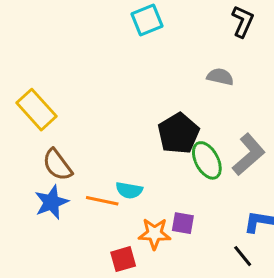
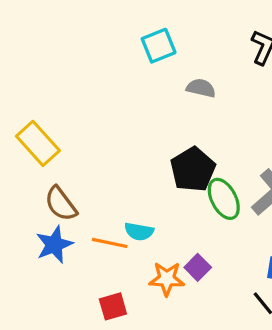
gray semicircle: (220, 77) -> (201, 88), moved
purple square: (183, 223) -> (198, 267), turned 35
red square: (123, 259) -> (113, 306), moved

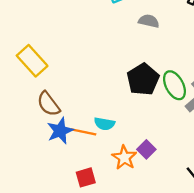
green ellipse: (224, 199) -> (174, 85), moved
blue star: (54, 245) -> (60, 131), moved
orange star: (167, 279) -> (124, 158), turned 30

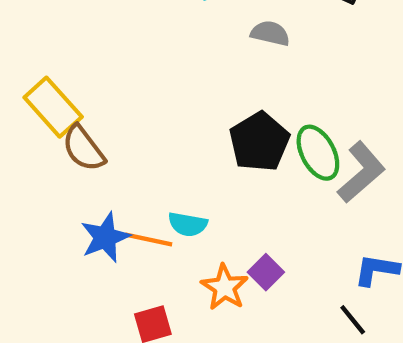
brown semicircle: (48, 104) -> (83, 148), moved

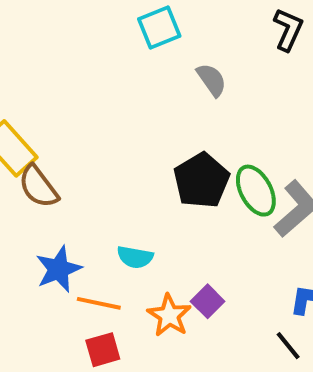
gray semicircle: (270, 33) -> (212, 80), turned 42
orange line: (149, 240) -> (99, 303), moved

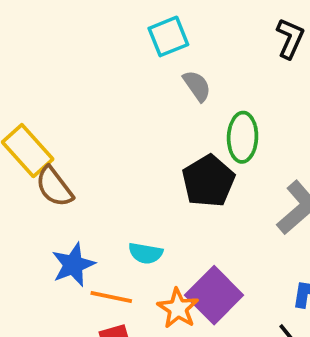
gray semicircle: (212, 80) -> (197, 86), moved
green ellipse: (256, 191) -> (243, 137), moved, turned 30
purple square: (208, 301) -> (214, 295), size x1.8

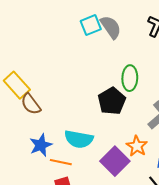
gray semicircle: (197, 86) -> (111, 27), moved, size x1.4
cyan semicircle: (146, 253) -> (79, 139), size x1.6
orange star: (178, 308) -> (137, 146), moved

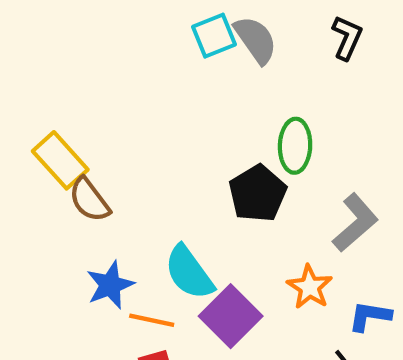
cyan semicircle: (79, 139) -> (189, 272), turned 44
purple square: (115, 161) -> (231, 316), moved

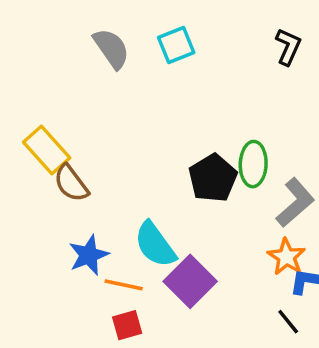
gray semicircle: (256, 40) -> (111, 48), moved
green ellipse: (295, 146) -> (253, 164), moved
orange star: (310, 287) -> (286, 257), moved

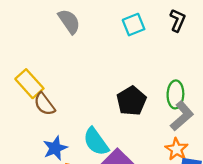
cyan square: (176, 45) -> (134, 25), moved
green ellipse: (253, 164) -> (175, 94), moved

